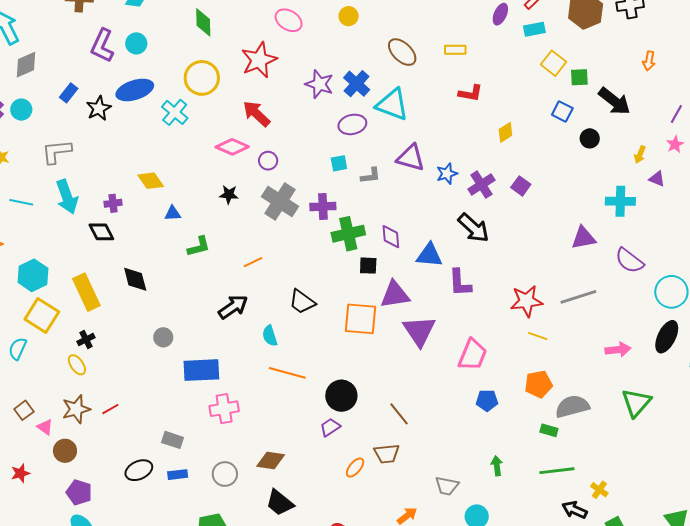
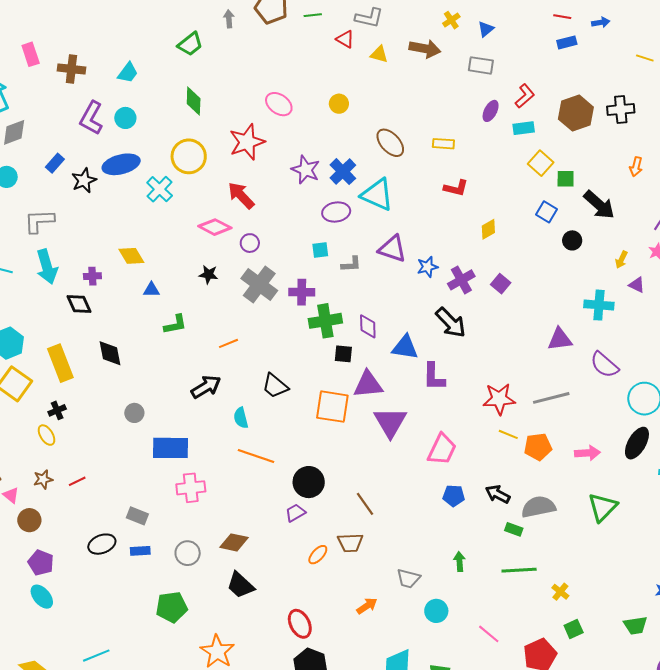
orange pentagon: (538, 384) -> (538, 447), moved
brown star: (76, 409) -> (43, 479), size x0.7
black arrow: (575, 510) -> (498, 494), moved

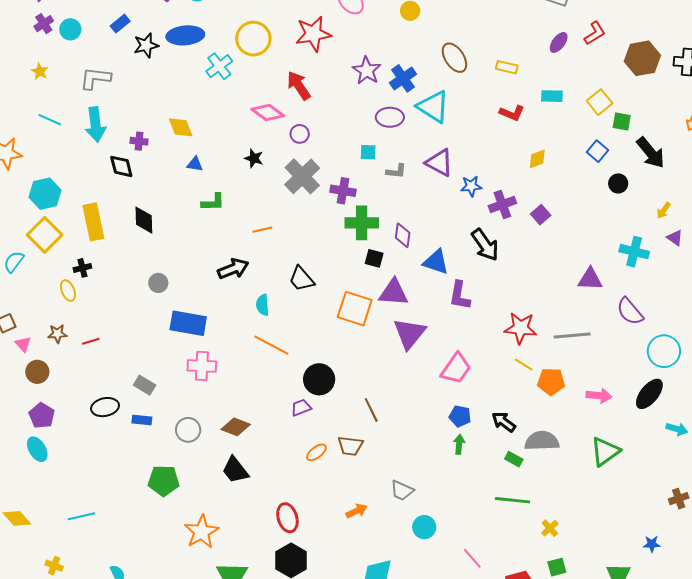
cyan rectangle: (524, 128) -> (552, 96), moved
green arrow: (459, 561) -> (459, 444), moved

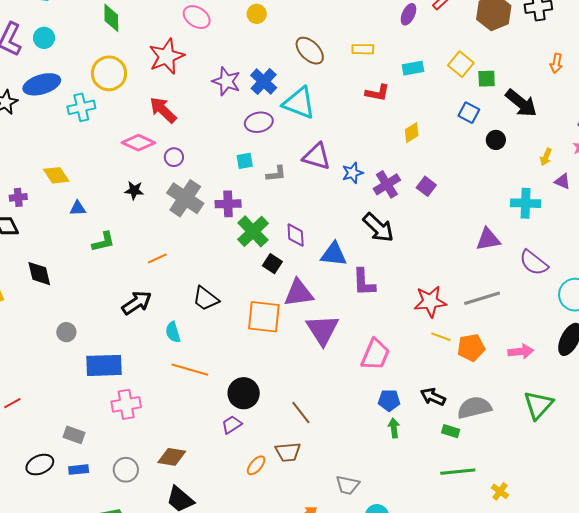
cyan cross: (219, 66) -> (81, 107), turned 36
green cross: (362, 223) -> (253, 231), turned -32
black square: (374, 258) -> (272, 264), turned 30

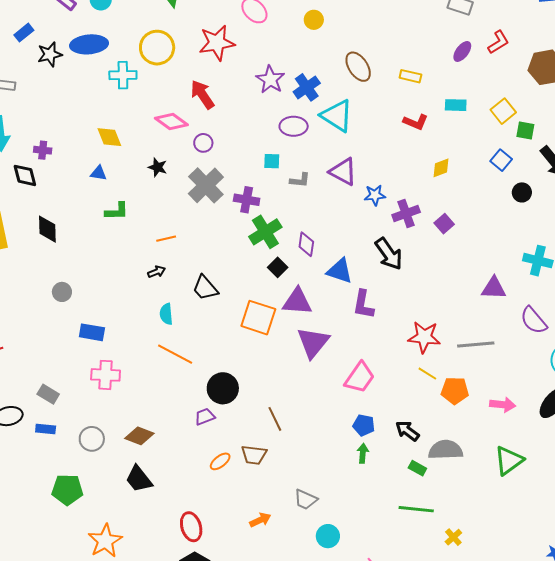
yellow diamond: (56, 175) -> (109, 137), moved
black arrow: (137, 303) -> (157, 272), moved, size x0.6
blue rectangle: (104, 365) -> (92, 332), size x0.7

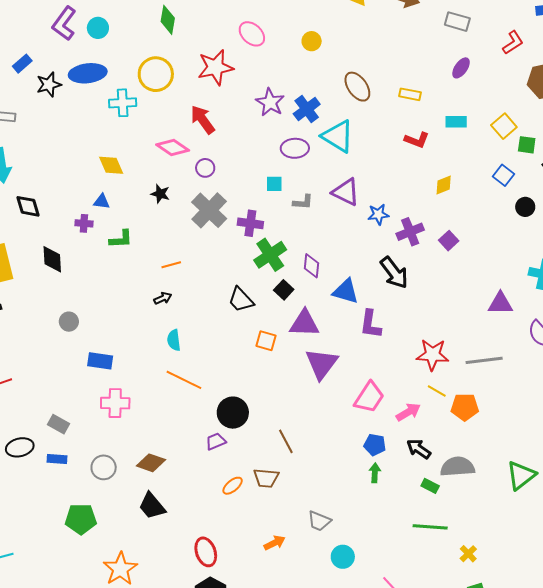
red L-shape: (498, 42) -> (513, 43), moved
purple cross: (43, 150) -> (84, 223), moved
black trapezoid: (205, 288) -> (241, 300), moved
orange square: (258, 318) -> (266, 341), size x0.6
pink arrow: (503, 405) -> (408, 412), moved, turned -35

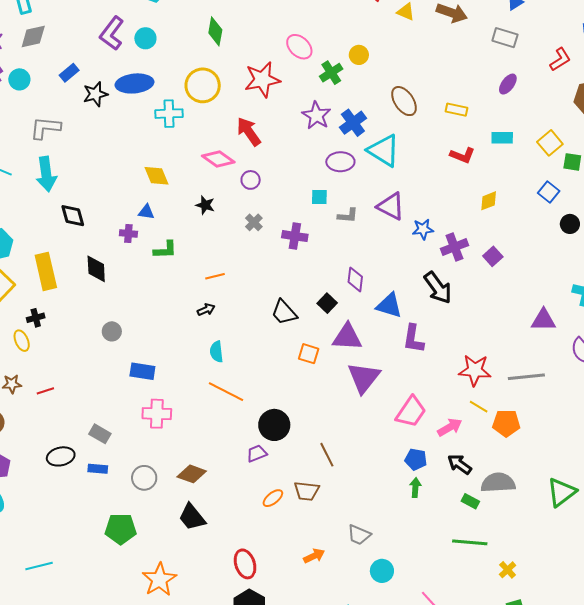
gray cross: (209, 210) -> (254, 222), size x0.5
green cross: (270, 255) -> (331, 73), moved, size x0.7

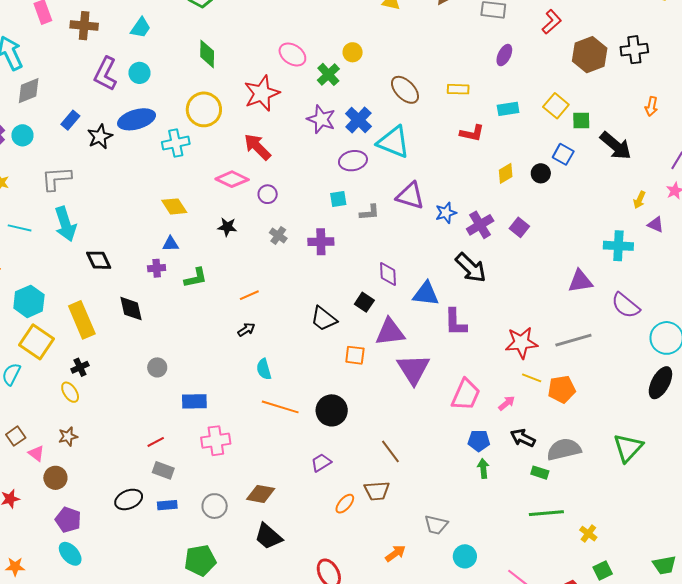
black circle: (570, 224) -> (541, 173), moved
red line: (45, 391) -> (156, 442), moved
black circle: (274, 425) -> (332, 410), moved
pink arrow: (450, 427) -> (507, 403), size x0.7

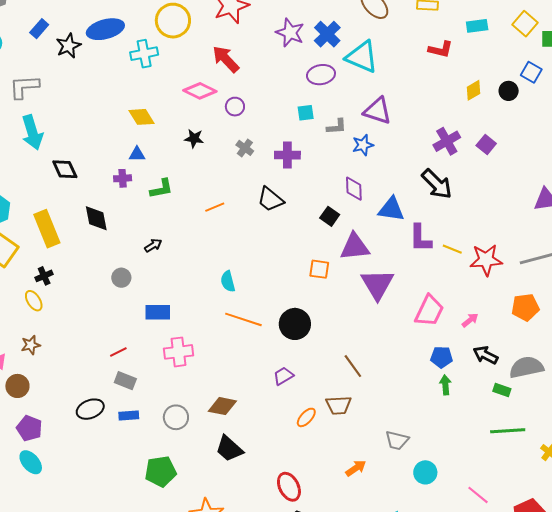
blue star: (446, 213) -> (363, 145), moved
black trapezoid: (324, 319) -> (270, 199), moved
black arrow: (246, 330) -> (153, 245), moved
yellow line: (532, 378) -> (452, 249), moved

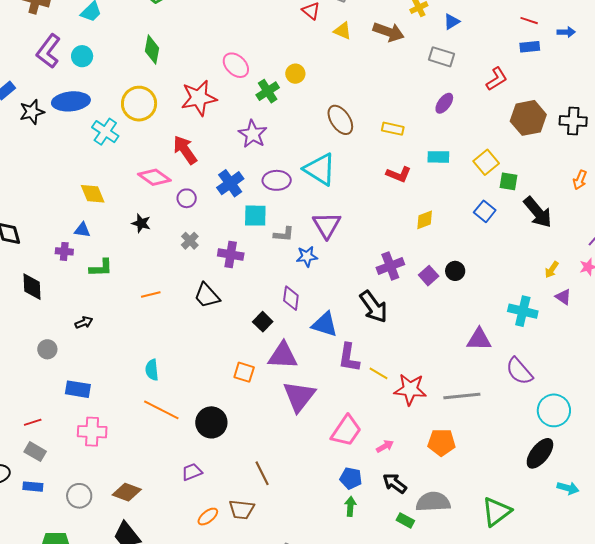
blue cross: (327, 34) -> (230, 183), moved
cyan cross: (144, 54) -> (105, 132), turned 36
black circle: (509, 91) -> (455, 271), moved
purple triangle: (378, 111) -> (327, 225), turned 32
cyan square: (306, 113) -> (255, 216), size x1.4

